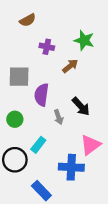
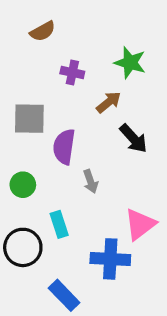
black arrow: (81, 106) -> (133, 138), moved
cyan rectangle: (38, 145) -> (59, 224), turned -56

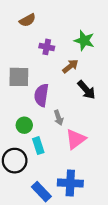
green circle: (23, 185) -> (24, 125), moved
pink triangle: (140, 224) -> (76, 139), moved
blue cross: (110, 259) -> (70, 183), moved

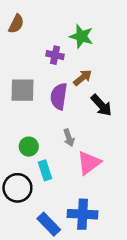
brown semicircle: (27, 20) -> (16, 24), moved, turned -35
green star: (84, 41) -> (81, 36), moved
purple semicircle: (41, 95) -> (59, 96), moved

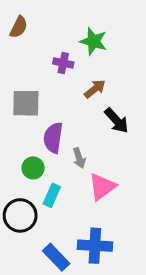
purple semicircle: (59, 96) -> (53, 138), moved
cyan rectangle: (45, 170) -> (52, 195), turned 42

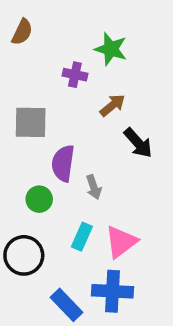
pink triangle: (102, 187) -> (121, 242), moved
cyan rectangle: (52, 195) -> (82, 237), moved

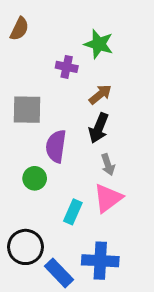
black arrow: (138, 143) -> (99, 128), moved, turned 64
gray arrow: (94, 187) -> (108, 165), moved
pink triangle: (121, 242) -> (108, 198), moved
black circle: (24, 255) -> (25, 247), moved

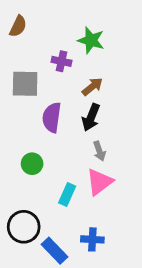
gray square: (27, 110) -> (25, 84), moved
purple semicircle: (56, 146) -> (52, 117), moved
blue cross: (100, 261) -> (92, 239), size x0.7

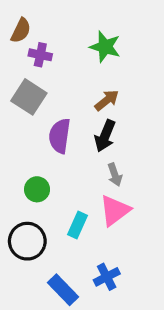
purple cross: (62, 61) -> (40, 55), moved
gray square: (25, 84) -> (29, 97), turned 32
black circle: (24, 227) -> (27, 241), moved
blue cross: (92, 239) -> (107, 277), turned -30

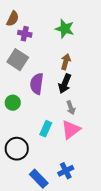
brown arrow: (107, 100) -> (66, 62), turned -35
green circle: (37, 189) -> (13, 103), moved
cyan rectangle: (78, 225) -> (46, 129), moved

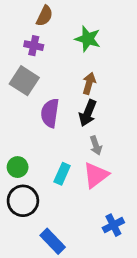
brown semicircle: (13, 19) -> (45, 16), moved
green circle: (13, 103) -> (18, 167), moved
blue cross: (66, 171) -> (113, 225), moved

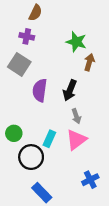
green star: (88, 39) -> (76, 42), moved
brown arrow: (89, 83) -> (89, 62), moved
black circle: (23, 201) -> (31, 157), moved

